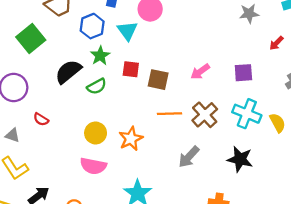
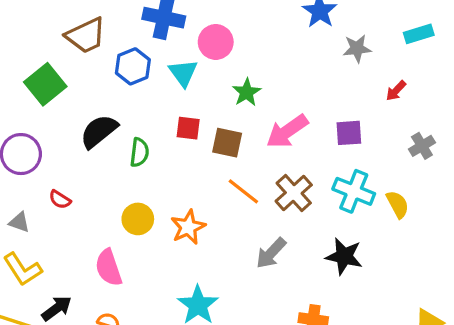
green star: (100, 56) -> (247, 92), moved
pink arrow: (200, 72) -> (287, 131), size x1.5
green semicircle: (97, 86) -> (139, 152), turned -54
orange line: (169, 114) -> (243, 191), turned 40
pink semicircle: (93, 166) -> (109, 268), moved, turned 60

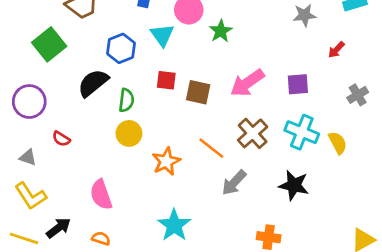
blue hexagon: (133, 66) -> (121, 48), moved
green star: (247, 92) -> (221, 31), moved
orange line: (243, 191) -> (211, 148), moved
yellow circle: (138, 219) -> (129, 133), moved

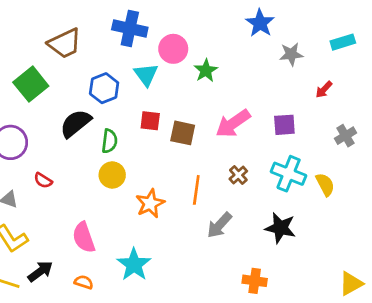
brown cross: (253, 133) -> (238, 175), size x0.6
orange line: (211, 148) -> (196, 190), turned 60
cyan star: (174, 225) -> (134, 265), moved

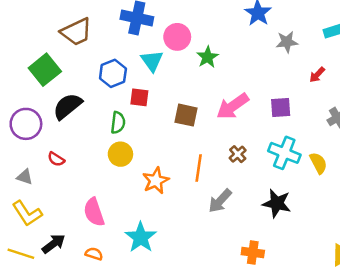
red square: (150, 121) -> (139, 97), moved
black semicircle: (76, 123) -> (68, 106), moved

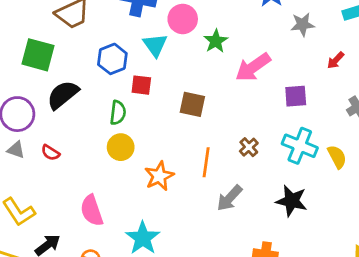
green square: (45, 70) -> (38, 55), turned -36
pink arrow: (233, 106) -> (253, 67), moved
gray triangle: (25, 177) -> (16, 150), moved

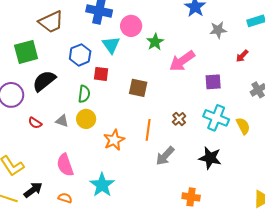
green square: (38, 55) -> (26, 52), turned -30
gray triangle: (16, 150) -> (62, 121), moved

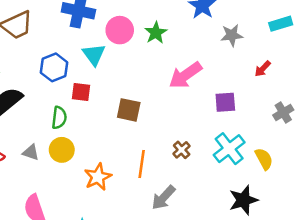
green star: (155, 42) -> (156, 33), moved
cyan cross: (216, 118) -> (229, 149), turned 30
black star: (210, 158) -> (243, 200), moved, turned -30

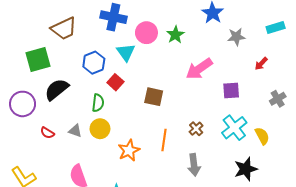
red square: (81, 92) -> (115, 82), turned 35
gray arrow: (163, 198) -> (194, 165), moved, turned -50

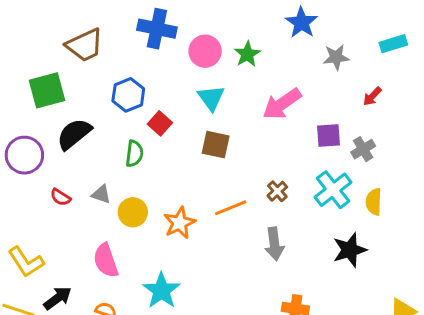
cyan triangle: (126, 52) -> (211, 98), moved
gray cross: (278, 99) -> (363, 149), moved
yellow circle: (100, 129) -> (133, 212), moved
yellow semicircle: (262, 136) -> (374, 202), turned -150
orange line: (164, 140) -> (231, 208), turned 60

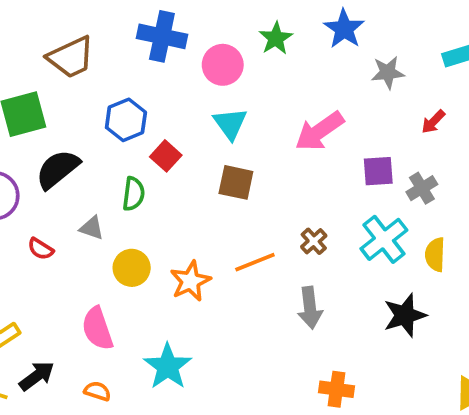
green star: (247, 54) -> (276, 38), moved
gray triangle: (101, 194) -> (92, 228), moved

